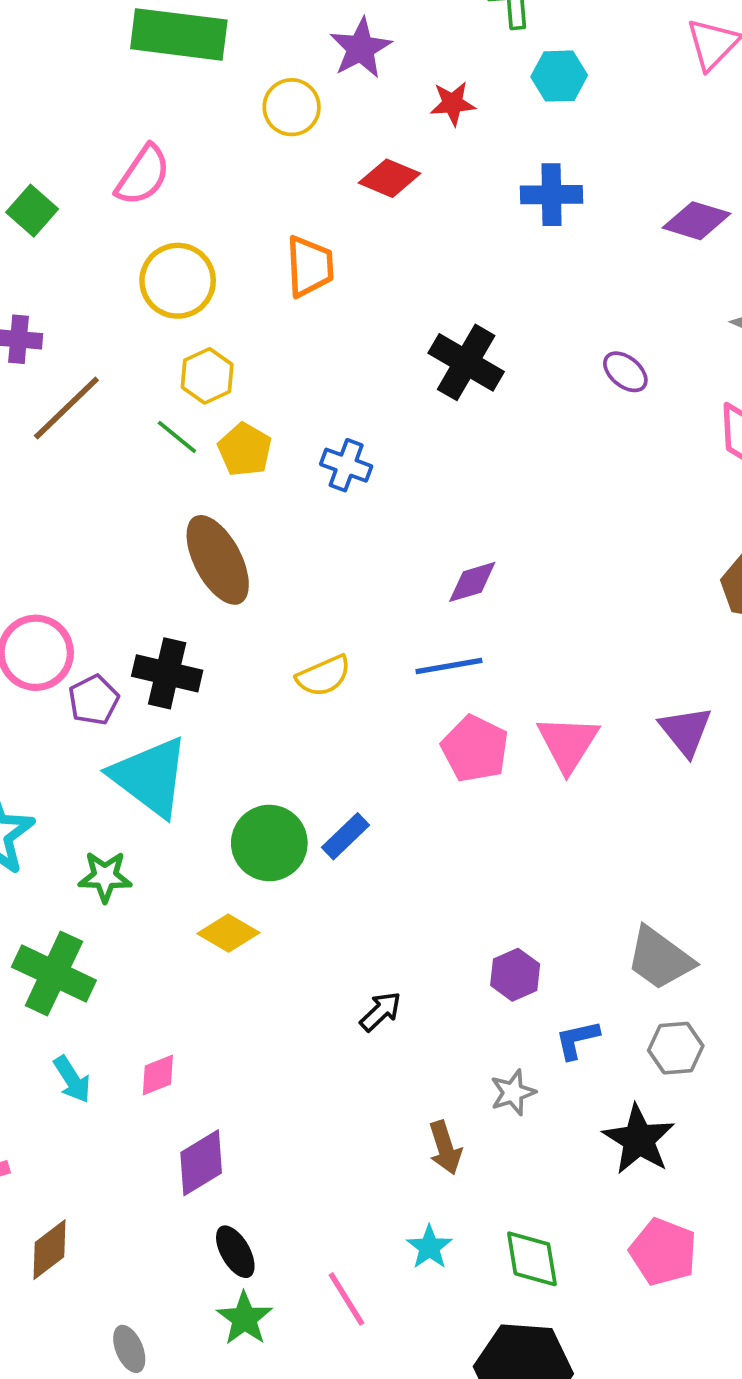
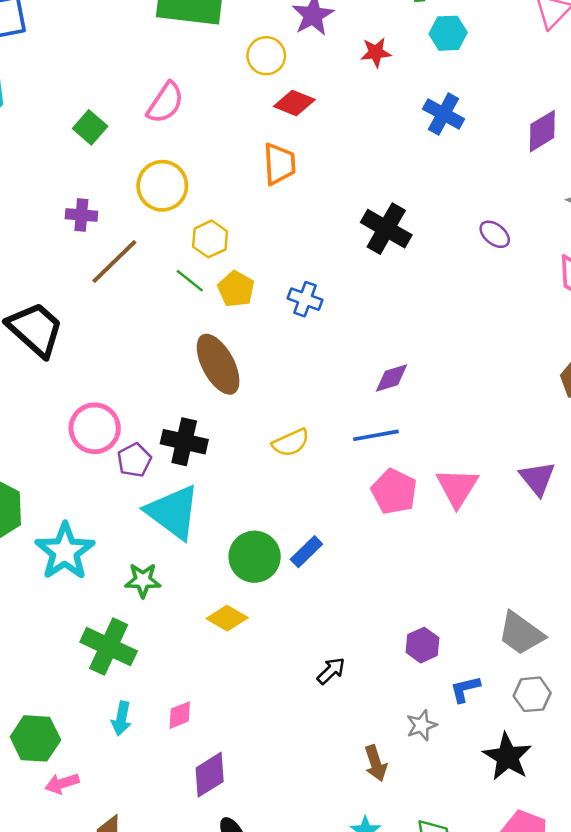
red diamond: (389, 178) -> (294, 103), moved
blue cross: (551, 195) -> (444, 114), turned 30
purple diamond: (696, 221) -> (542, 131), turned -48
yellow circle: (178, 281) -> (162, 186), moved
cyan arrow: (72, 1079) -> (121, 719), turned 44

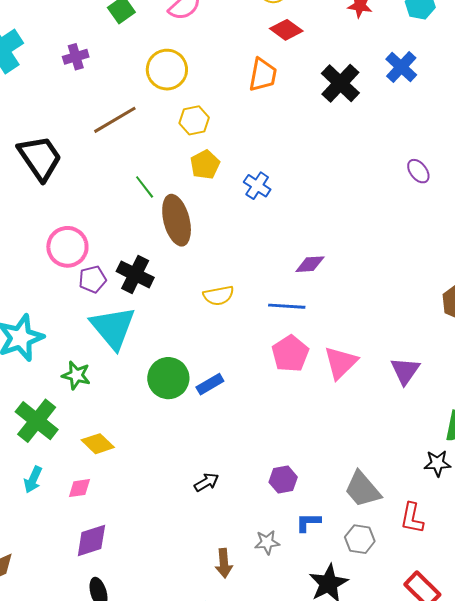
purple cross: (81, 215) -> (76, 57), moved, turned -35
black cross: (386, 229) -> (340, 83), moved
green line: (190, 281) -> (145, 187), moved
yellow diamond: (227, 618) -> (98, 444), moved

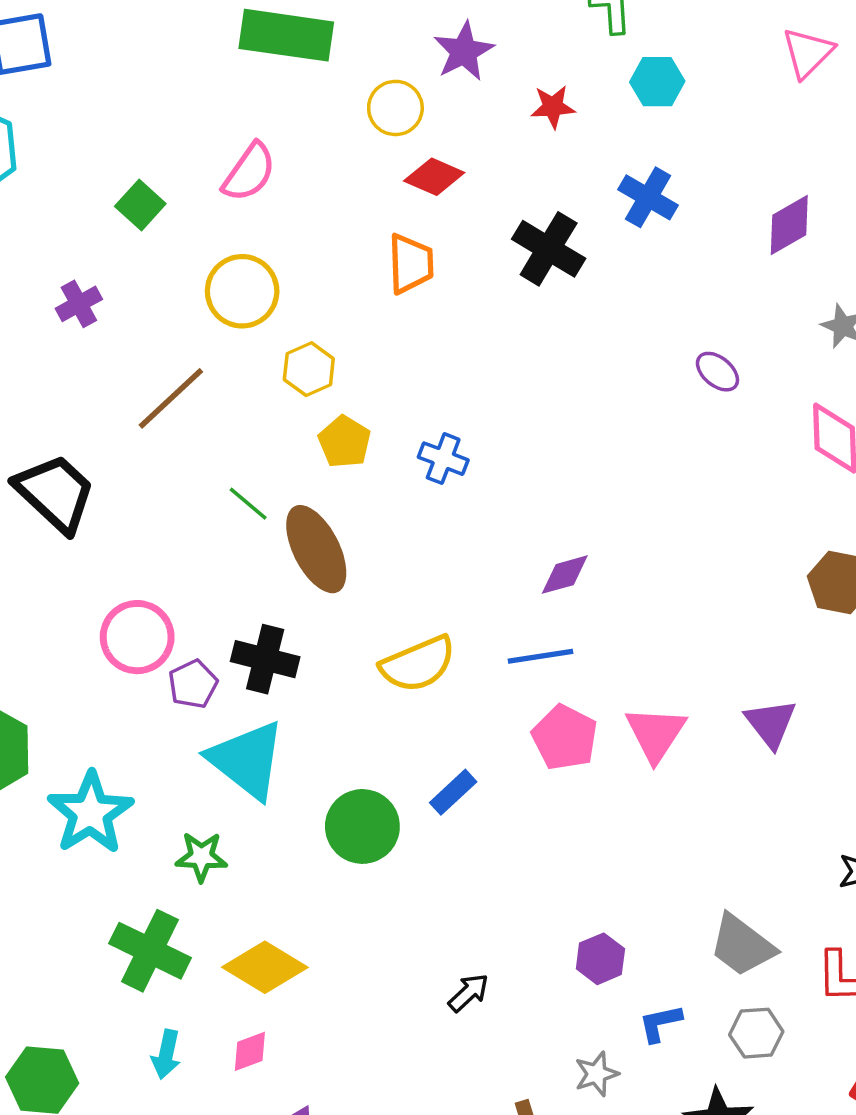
yellow semicircle: (218, 296) -> (418, 664), size x1.4
blue rectangle: (210, 384) -> (453, 792), moved
yellow diamond: (98, 444) -> (265, 967), size x1.4

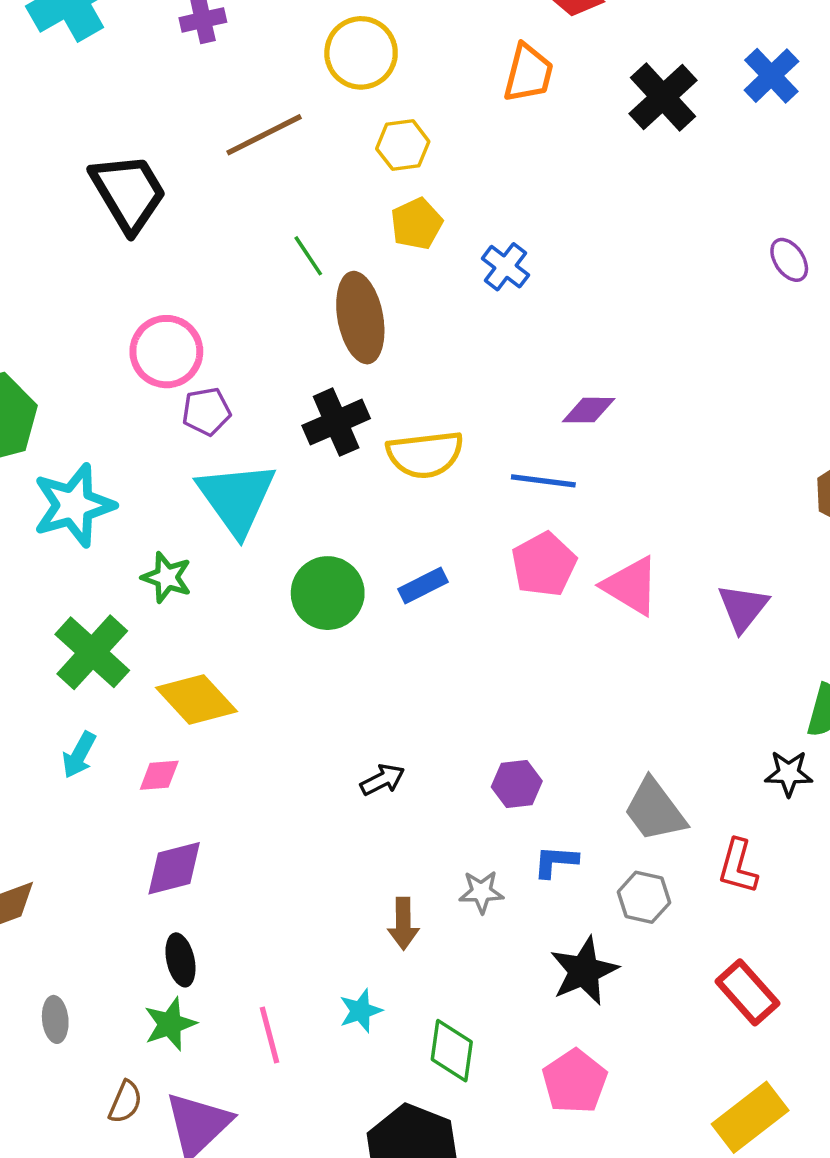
black cross: (265, 659) -> (336, 422), moved, turned 36
pink triangle: (656, 734) -> (631, 586), turned -48

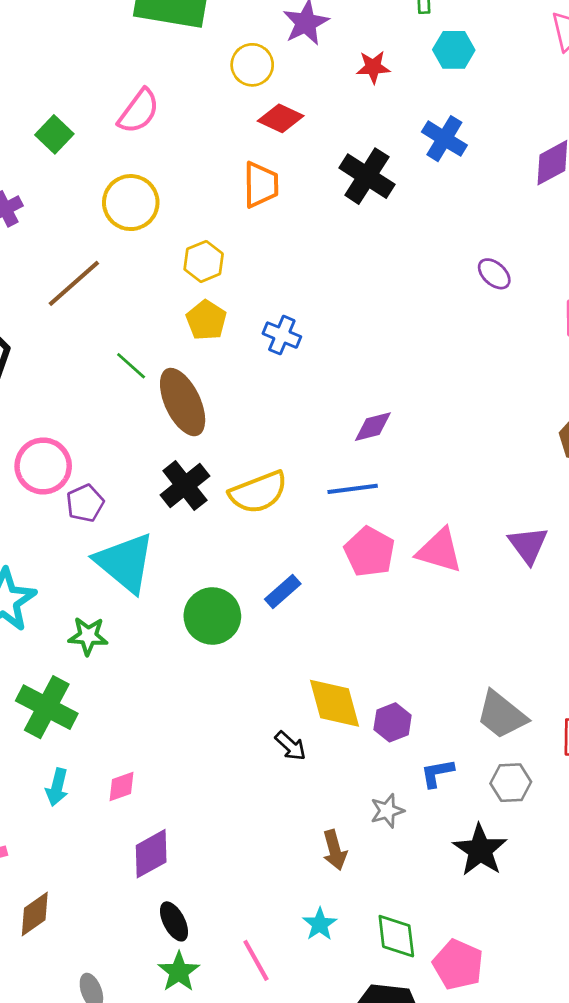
yellow hexagon: (403, 145) -> (204, 261), moved
yellow diamond: (196, 700) -> (334, 703), moved, turned 42
black arrow: (382, 780) -> (290, 746), turned 84
pink pentagon: (575, 1081) -> (458, 965), moved

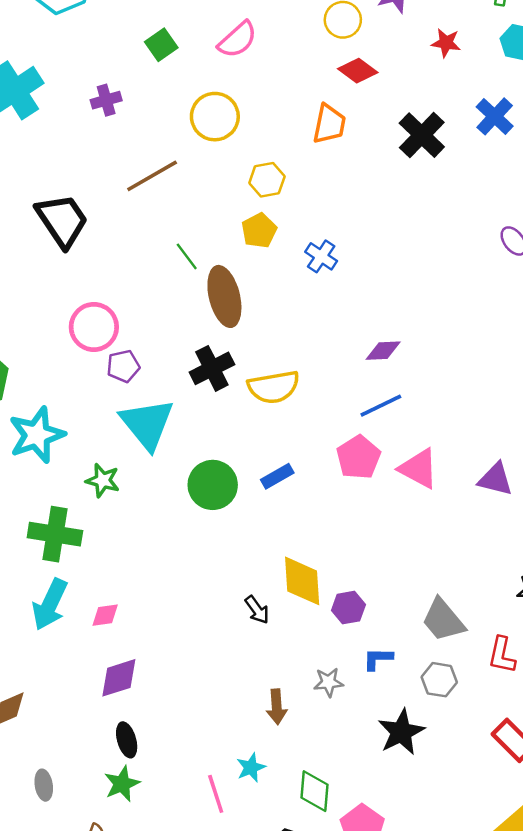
blue line: (353, 489) -> (381, 406), moved, turned -30
purple triangle: (528, 545) -> (495, 479), turned -51
green cross: (47, 707) -> (55, 534), turned -30
cyan arrow: (57, 787) -> (50, 604), size x1.6
pink line: (256, 960) -> (216, 794), moved

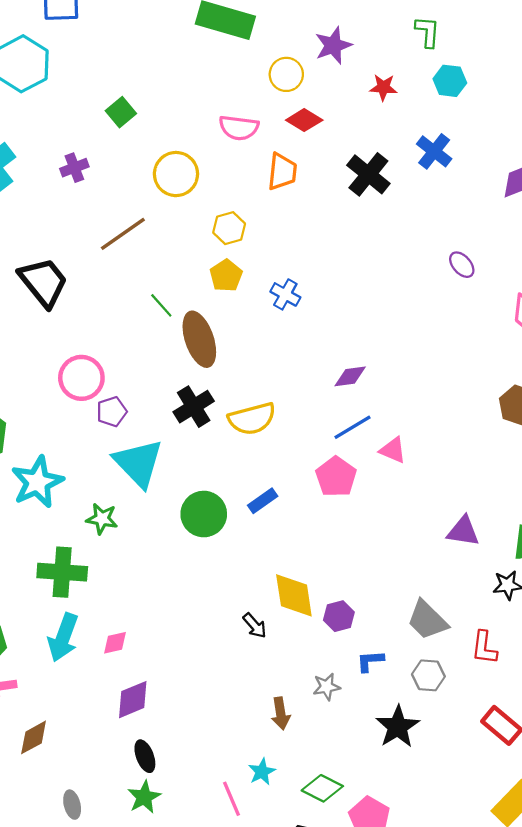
pink semicircle: (237, 40) -> (239, 128), moved, turned 54
pink triangle: (419, 469) -> (393, 450), moved, size x0.7
purple triangle: (495, 479) -> (463, 531), moved
green diamond: (314, 791) -> (322, 788), turned -63

